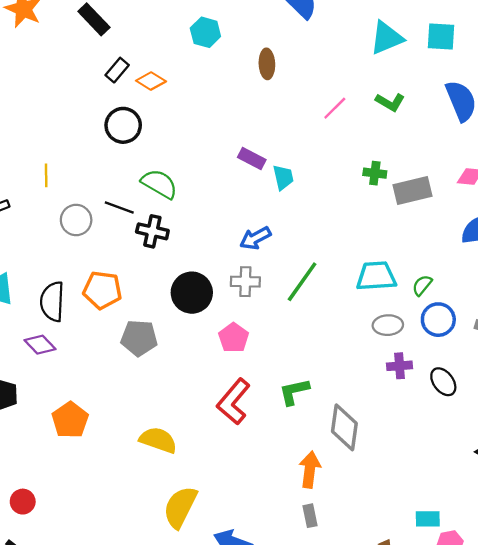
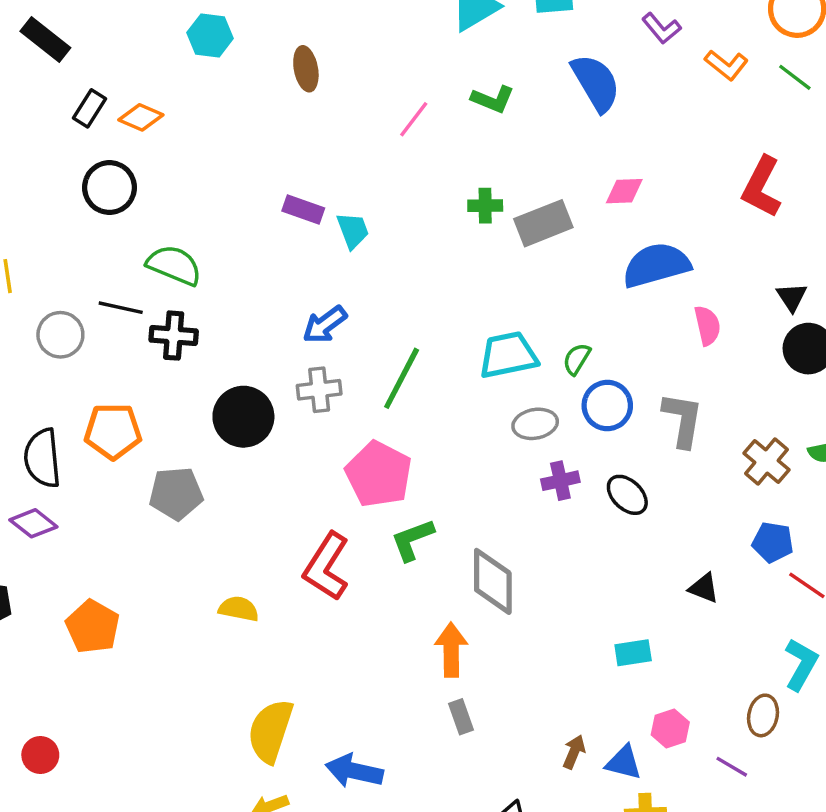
pink pentagon: (234, 338) -> (379, 474), moved, size x1.5
yellow semicircle: (158, 440) -> (239, 609), moved, size x0.7
cyan rectangle: (428, 519) -> (633, 653), moved

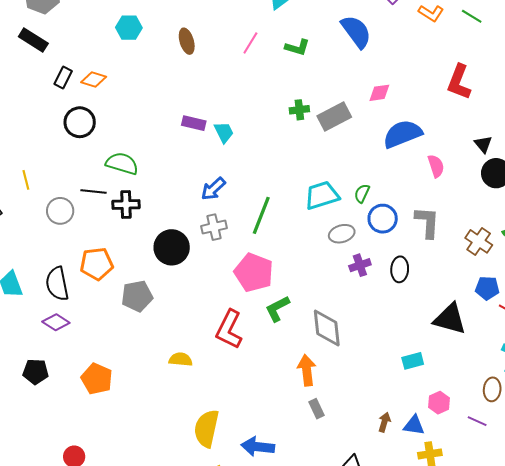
pink line: (414, 119) -> (250, 43), moved
black ellipse: (627, 495) -> (400, 269), turned 55
black triangle: (704, 588) -> (450, 319), size x1.8

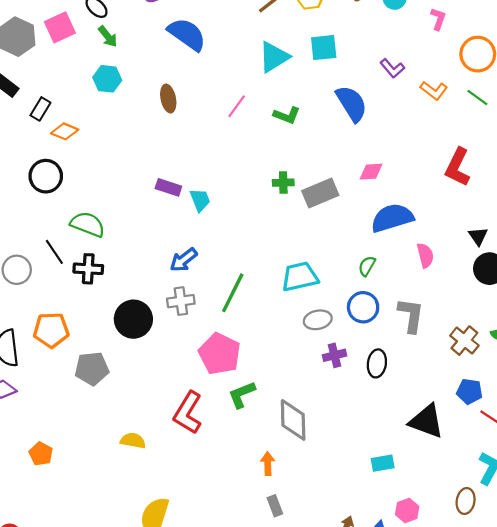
black rectangle: (63, 77) -> (40, 109), moved
black line: (94, 191) -> (54, 252), turned 45
green semicircle: (362, 193) -> (367, 266), moved
orange arrow: (307, 370) -> (268, 464), size x0.7
orange pentagon: (97, 379) -> (41, 454), size x0.7

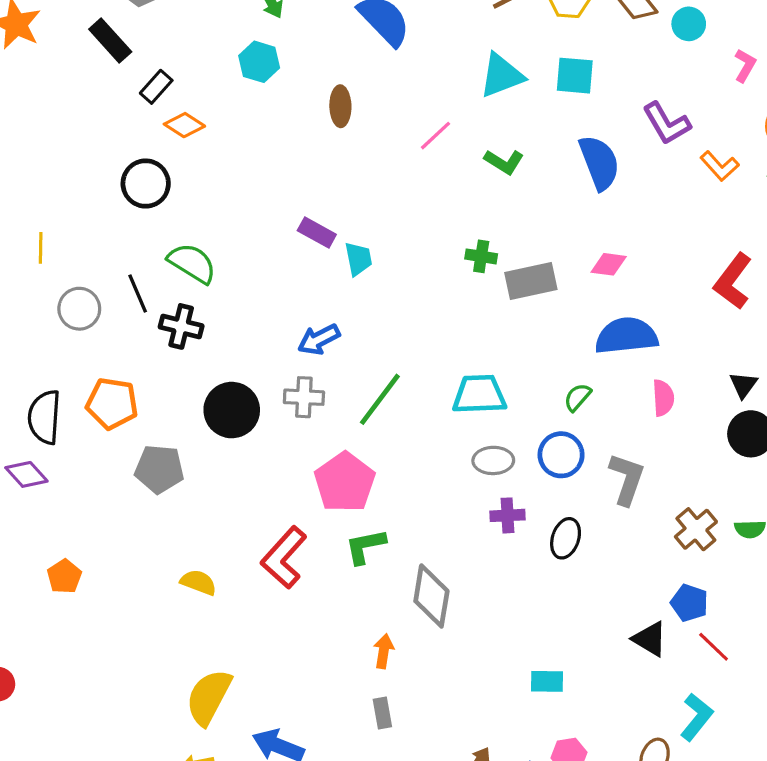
purple L-shape: (392, 68) -> (667, 123), size x1.4
black triangle: (427, 421) -> (650, 639), moved, size x0.7

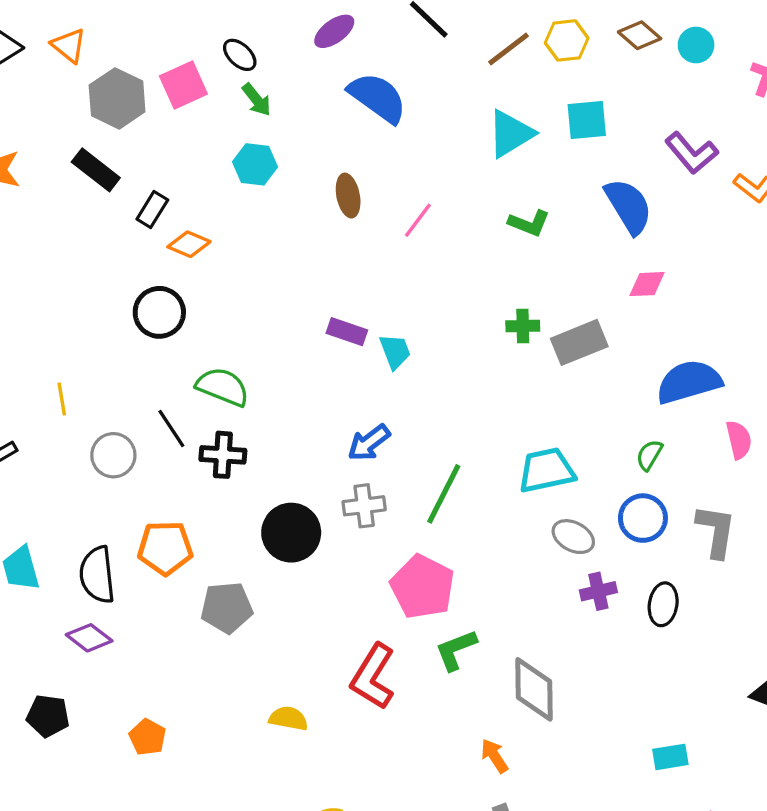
pink line: (435, 136) -> (418, 220), moved
pink diamond: (609, 264) -> (647, 284), moved
gray ellipse: (493, 460) -> (573, 537), turned 39
orange arrow: (384, 651) -> (494, 756), turned -32

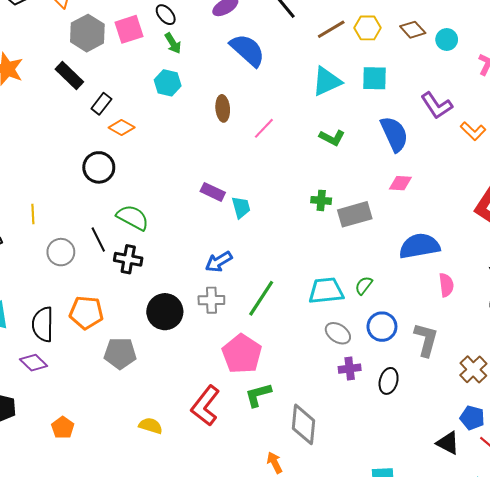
green semicircle: (649, 455) -> (364, 285), moved

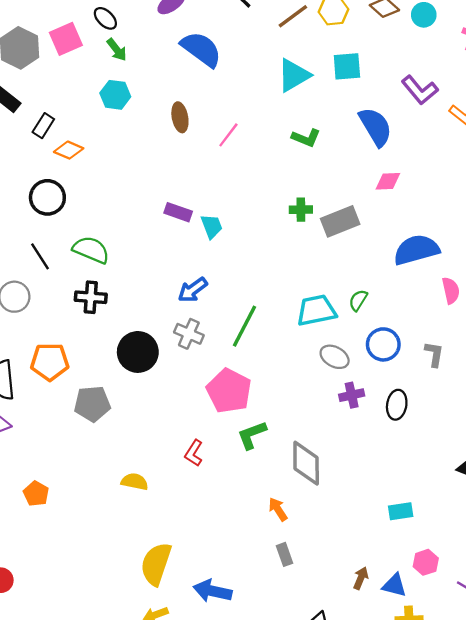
black line: (98, 240) -> (40, 256), moved
gray cross: (211, 300) -> (189, 334), turned 30
gray L-shape: (426, 340) -> (434, 354), size x0.7
red L-shape: (205, 406) -> (194, 453), size x0.6

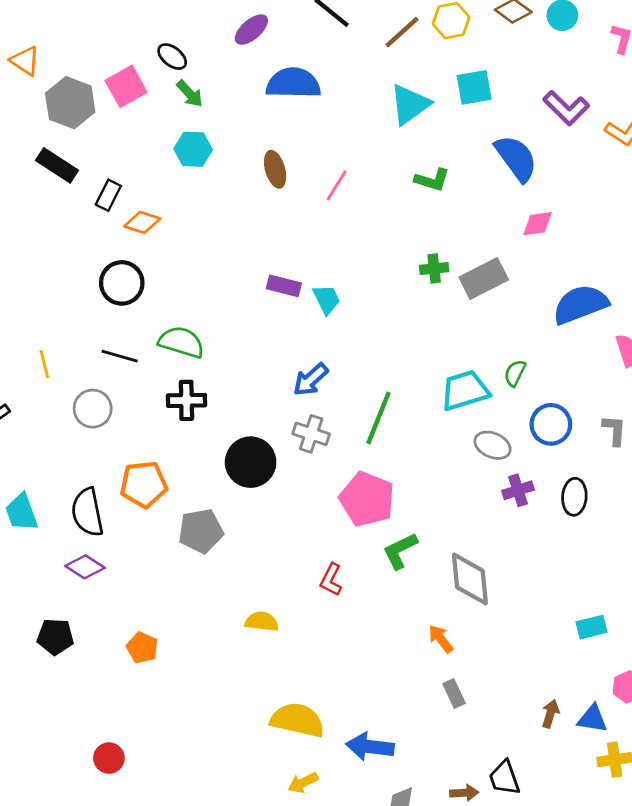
blue semicircle: (201, 49) -> (293, 83), turned -30
black line: (40, 256) -> (120, 356), turned -36
yellow semicircle: (156, 564) -> (297, 720), turned 90

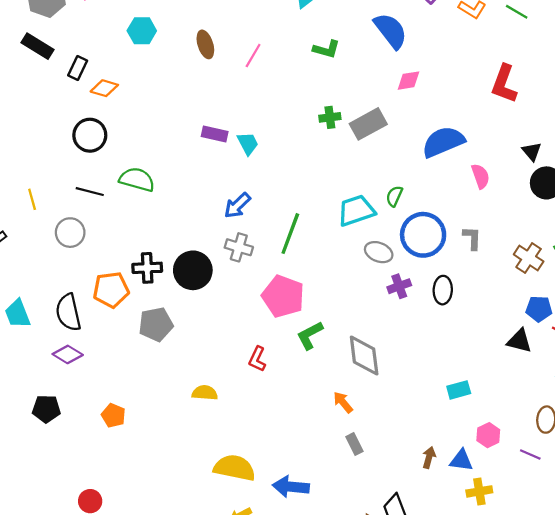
black cross: (186, 400) -> (147, 268), moved
blue circle: (551, 424) -> (423, 235), size x1.4

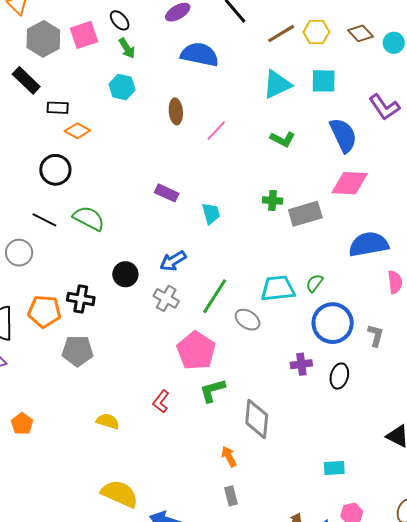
black rectangle: (78, 68) -> (58, 108), turned 55
pink diamond: (409, 81) -> (350, 183), size x1.6
cyan trapezoid: (248, 143) -> (211, 213), moved
gray ellipse: (379, 252) -> (248, 320), moved
black circle: (193, 270) -> (125, 274), moved, size x0.7

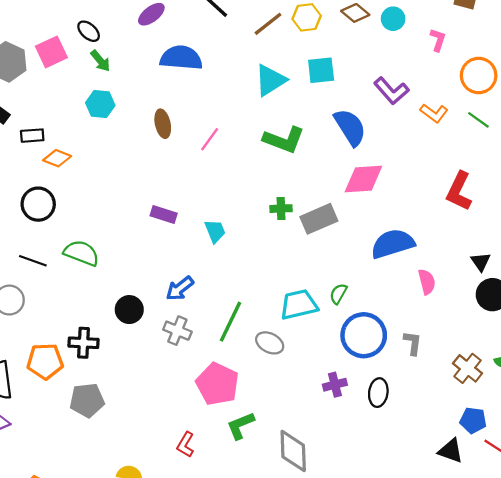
green L-shape: (283, 139) -> (284, 140), size x1.5

